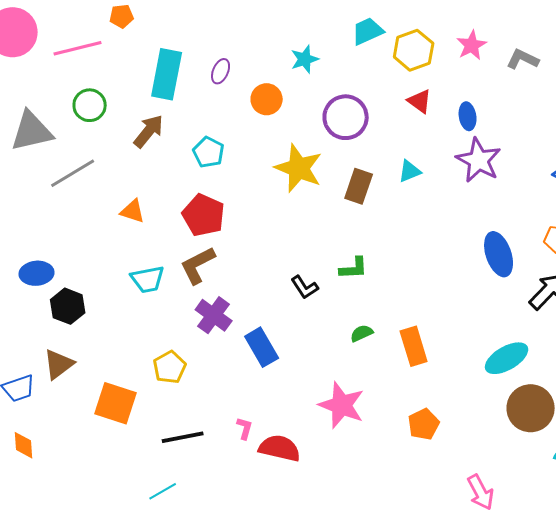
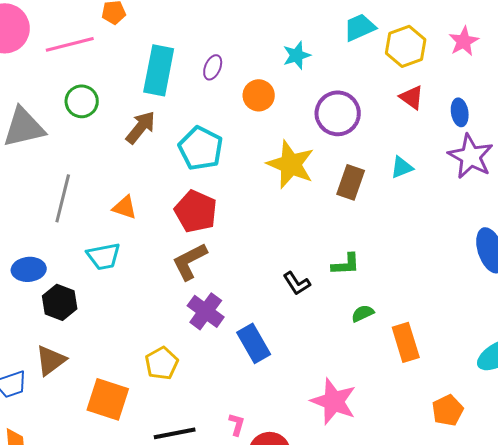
cyan pentagon: (209, 152) -> (201, 148), size x1.4
gray line: (73, 173) -> (63, 198), moved, turned -45
cyan trapezoid: (148, 279) -> (104, 256), moved
green semicircle: (362, 333) -> (363, 313), moved
orange pentagon: (424, 424) -> (448, 410), moved

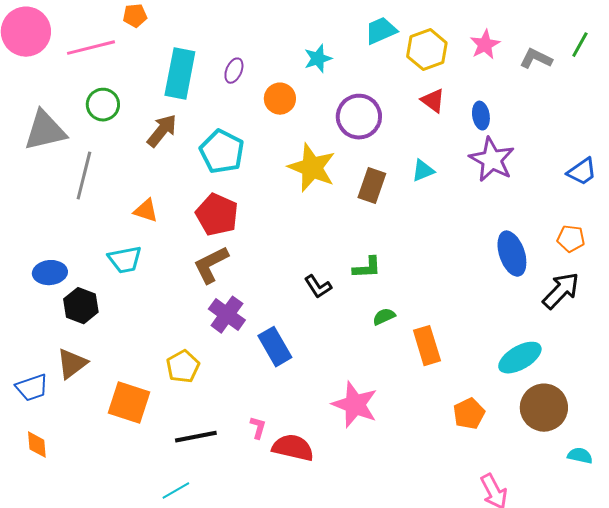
gray line: (63, 198) -> (84, 176), moved

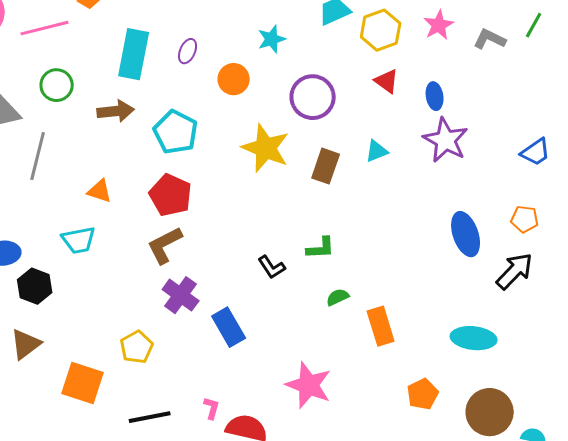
brown arrow: (162, 131) -> (116, 111), turned 45
cyan ellipse: (520, 358) -> (474, 338), turned 36
brown circle: (544, 408) -> (490, 412), moved

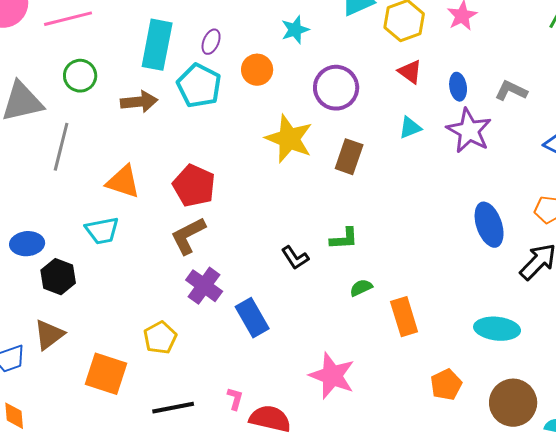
gray L-shape: (490, 39) -> (511, 91), moved
cyan pentagon: (176, 132) -> (199, 86), moved
cyan triangle: (377, 151) -> (410, 128), moved
orange triangle: (100, 191) -> (123, 182), size x1.4

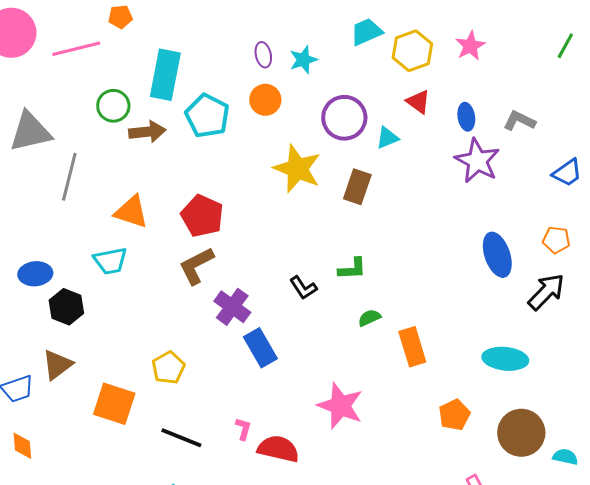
purple ellipse: (211, 42) -> (263, 55), moved, turned -35
green circle: (80, 76) -> (113, 106), moved
cyan triangle: (410, 128) -> (387, 138), moved
purple cross: (204, 286) -> (232, 307), moved
black line: (173, 408) -> (181, 438), turned 33

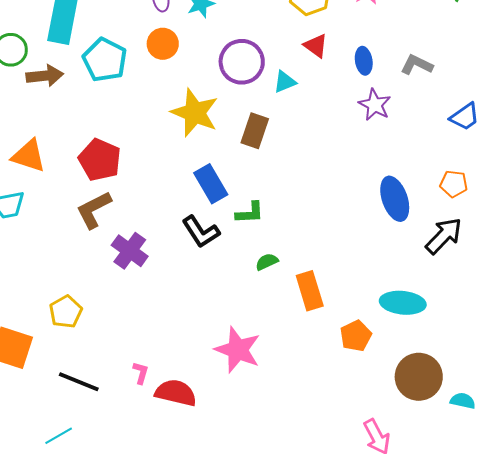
purple star: (477, 161) -> (375, 105), size x0.7
black L-shape: (303, 288) -> (201, 232), size x1.4
blue rectangle: (260, 348) -> (211, 184), moved
orange pentagon: (454, 415) -> (356, 336), moved

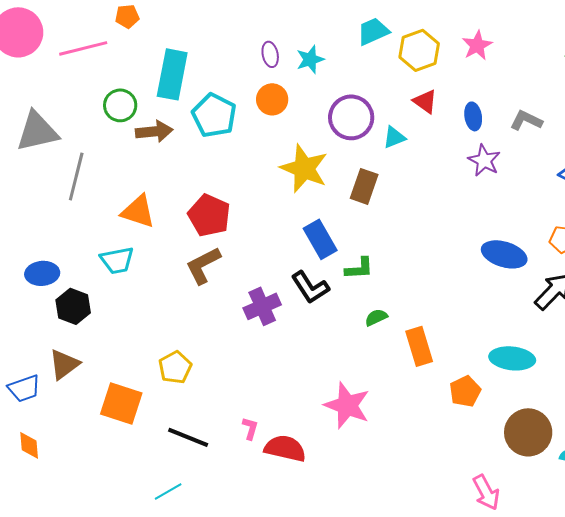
blue ellipse: (395, 199) -> (504, 254), turned -54
purple cross: (130, 251) -> (262, 306), moved, turned 30

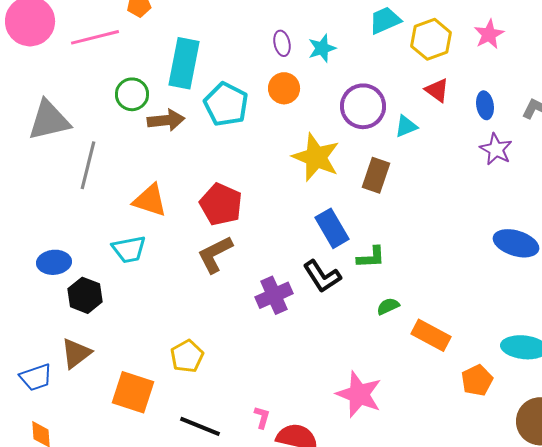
orange rectangle: (419, 346) -> (431, 335), turned -45

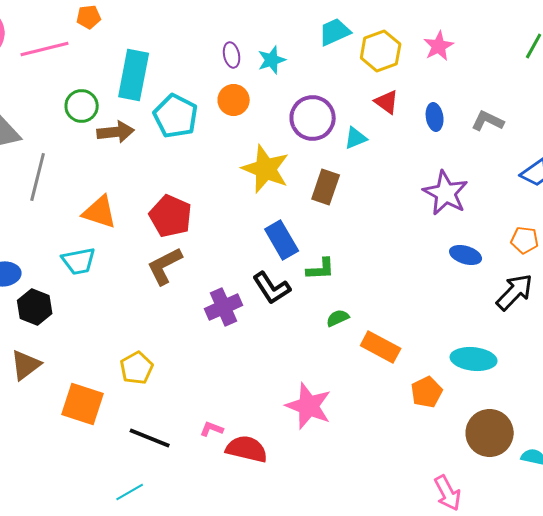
purple star: (496, 149) -> (446, 193), moved, size x1.4
blue ellipse: (516, 243) -> (466, 255), size x0.7
pink L-shape: (262, 417) -> (212, 429), turned -85

